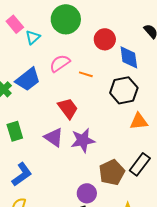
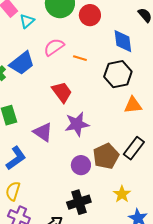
red circle: (105, 39) -> (90, 15), moved
purple triangle: (54, 137) -> (43, 132), moved
purple circle: (87, 193) -> (81, 165), moved

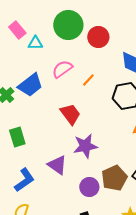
cyan triangle: (27, 21) -> (35, 43), turned 42
orange line: (80, 58) -> (88, 80), turned -64
purple triangle: (43, 132) -> (57, 165), moved

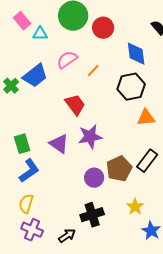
green rectangle: (17, 137) -> (22, 144), moved
purple triangle: (57, 165) -> (59, 144), moved

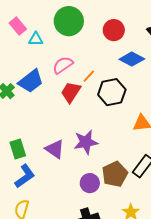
red circle: (103, 28) -> (114, 30), moved
blue diamond: (136, 54) -> (132, 59), turned -55
black hexagon: (131, 87) -> (112, 92), moved
red trapezoid: (75, 105) -> (71, 92), moved, turned -110

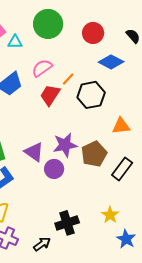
brown pentagon: (115, 174) -> (94, 154), moved
purple circle: (90, 183) -> (54, 169), moved

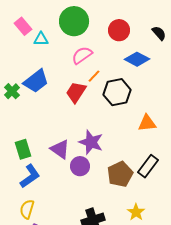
pink semicircle: (42, 68) -> (82, 55), moved
purple star: (65, 145) -> (91, 142), turned 30
brown pentagon: (94, 154) -> (120, 174), moved

